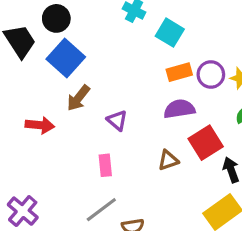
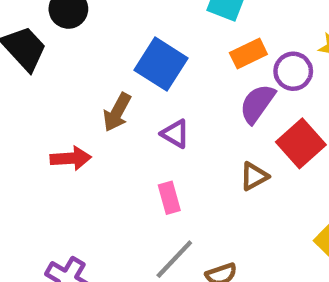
blue square: (66, 58) -> (161, 64), moved
purple circle: (211, 74) -> (293, 71), moved
purple semicircle: (179, 109) -> (257, 104), turned -36

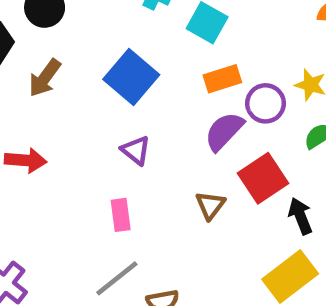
brown arrow: (117, 112) -> (45, 78), moved
brown triangle: (254, 176) -> (210, 205), turned -32

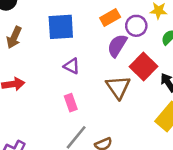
blue square: (131, 77) -> (61, 27), turned -32
brown triangle: (210, 205) -> (118, 87), size x1.5

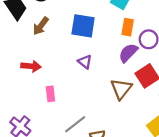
orange rectangle: (110, 17) -> (128, 27), turned -63
pink rectangle: (71, 103) -> (50, 94), moved

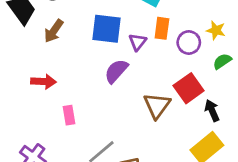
purple semicircle: (128, 53) -> (116, 71), moved
purple triangle: (85, 62) -> (138, 42), moved, turned 32

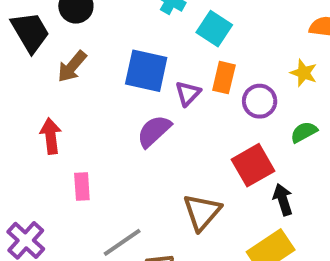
yellow star: (216, 30) -> (304, 73), moved
red arrow: (44, 82) -> (51, 136), turned -105
brown triangle: (157, 106) -> (202, 212), moved

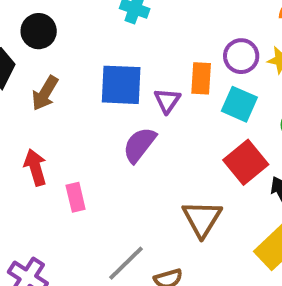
cyan square: (214, 29) -> (239, 104), moved
purple circle: (260, 101) -> (241, 56), moved
pink rectangle: (82, 186) -> (76, 197), moved

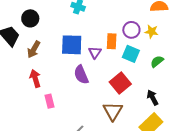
purple semicircle: (139, 145) -> (81, 75), turned -60
red square: (246, 162) -> (120, 83), moved
red arrow: (35, 167) -> (35, 78), moved

